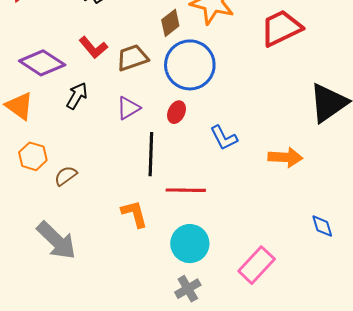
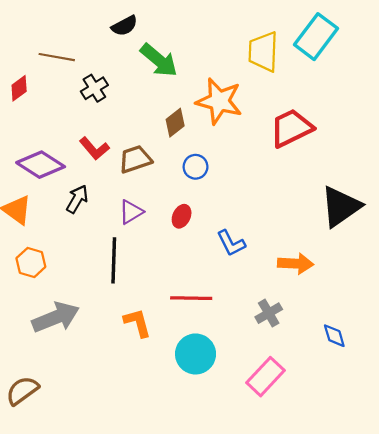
blue circle: (190, 65) -> (196, 167), size x0.5
black line: (151, 154) -> (114, 260), moved
brown semicircle: (66, 176) -> (22, 391), moved, size x1.4
gray arrow: (56, 240) -> (56, 317), moved, turned -66
gray cross: (188, 289) -> (269, 313), moved

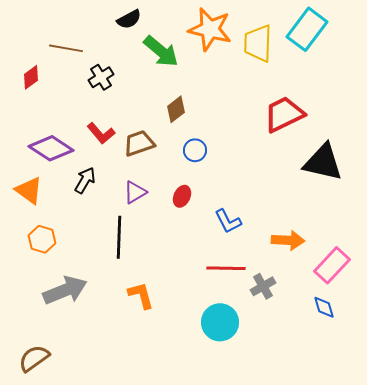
orange star: (219, 101) -> (210, 29), moved
black triangle: (341, 207) -> (323, 162), moved, turned 48
red line: (191, 298) -> (226, 268), moved
cyan circle: (196, 354) -> (220, 322), moved
pink rectangle: (265, 377) -> (332, 265), moved

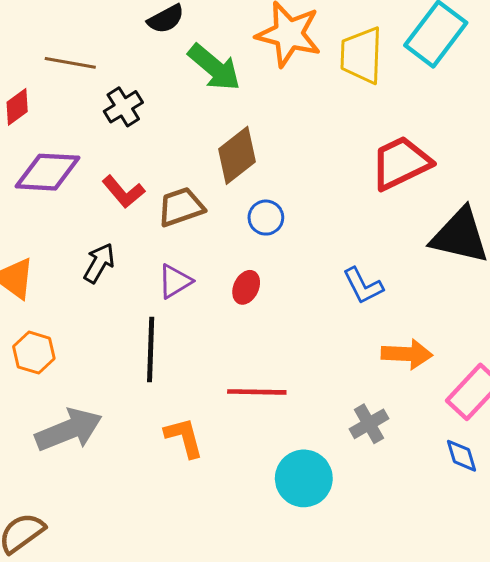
brown diamond: (176, 109) -> (237, 155), size x1.4
purple diamond: (51, 148) -> (48, 172), moved, turned -30
blue L-shape: (228, 221) -> (363, 286), moved
red line: (226, 268) -> (257, 392), moved

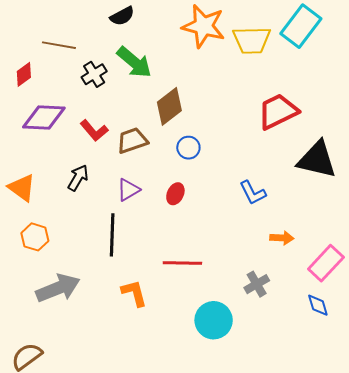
yellow trapezoid: (361, 55) -> (252, 40), turned -93
green arrow: (214, 67) -> (134, 62), moved
orange arrow: (407, 354) -> (282, 238), size x0.7

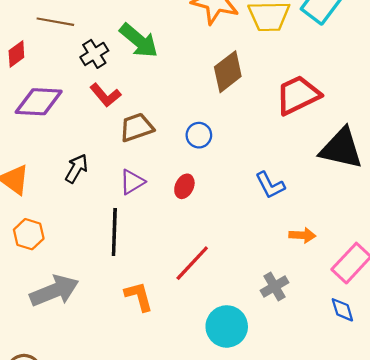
brown diamond: (169, 106) -> (228, 72), moved
red L-shape: (94, 131) -> (105, 95), moved
red line: (182, 263) -> (192, 263), turned -48

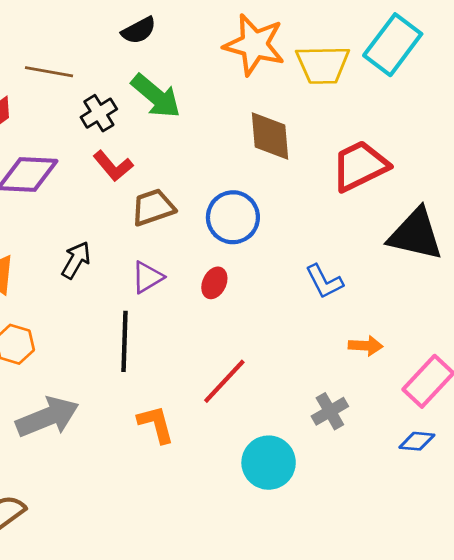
brown diamond: (228, 72) -> (270, 136), turned -57
blue circle: (199, 135) -> (233, 217), size x1.6
blue diamond: (342, 310) -> (417, 441), turned -68

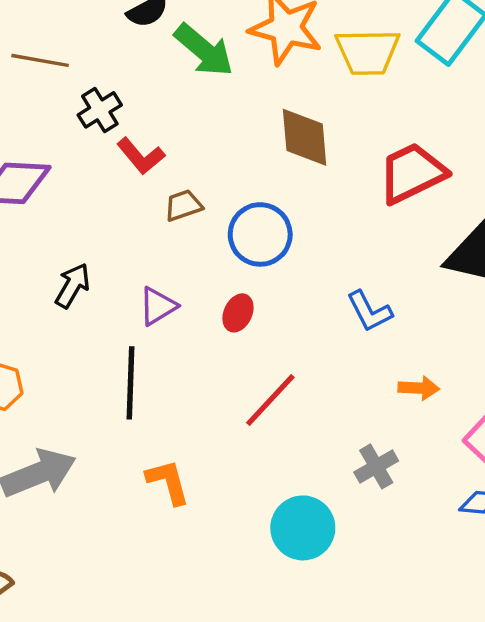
green arrow: (156, 96) -> (204, 50), moved
red L-shape: (113, 166) -> (141, 156), moved
brown trapezoid: (153, 207) -> (183, 205), moved, size x0.7
red line: (224, 381) -> (270, 400), moved

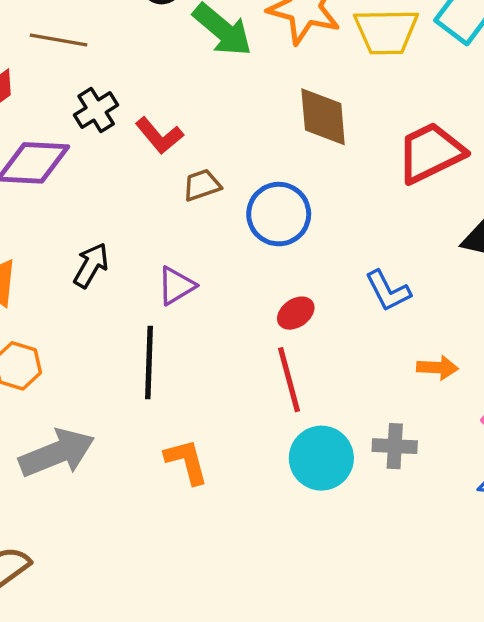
black cross: (100, 110) -> (96, 110), moved
red ellipse: (238, 313) -> (296, 313), moved, turned 30
red line: (270, 400) -> (289, 380), turned -58
gray cross: (376, 466) -> (395, 446), turned 33
cyan circle: (303, 528) -> (321, 458), moved

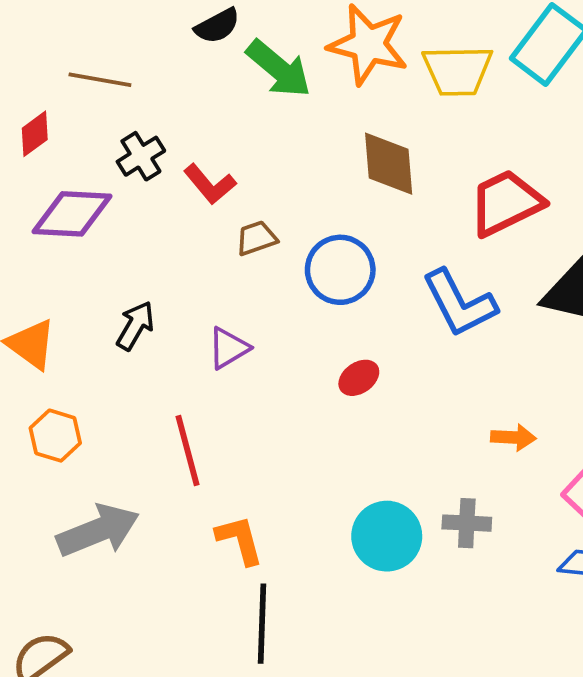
blue L-shape: (388, 291) -> (459, 303), moved, size x1.5
black line: (149, 363) -> (262, 624), moved
red line: (289, 380) -> (187, 450), moved

